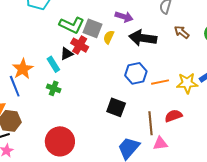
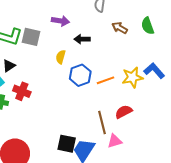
yellow semicircle: (109, 37) -> (61, 57), moved
black arrow: (143, 38) -> (82, 39), size x0.6
red cross: (80, 45) -> (22, 91), moved
black square: (116, 107) -> (67, 144), moved

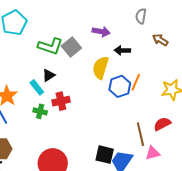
gray square: (31, 37) -> (71, 47), turned 36
yellow semicircle: (61, 57) -> (101, 68), size x1.6
orange line: (105, 80) -> (136, 82), moved, turned -48
red cross: (22, 91) -> (61, 101), turned -36

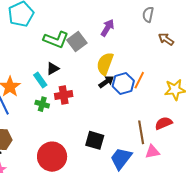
purple arrow: (101, 32) -> (107, 28), turned -72
black arrow: (122, 50) -> (106, 82), moved, turned 140
black square: (105, 155) -> (95, 140), moved

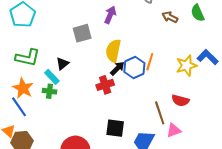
green L-shape: (56, 40) -> (28, 58), moved
gray square: (77, 42) -> (82, 33), turned 30
red cross: (64, 95) -> (105, 85), moved
green cross: (42, 104) -> (49, 91), moved
red semicircle: (164, 123) -> (180, 100), turned -132

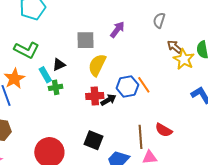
yellow semicircle: (113, 51) -> (97, 65), moved
orange line: (150, 62) -> (144, 85), turned -66
yellow star: (186, 66) -> (184, 59), moved, turned 30
black arrow: (117, 68) -> (108, 100), moved
green cross: (49, 91) -> (56, 87), moved, turned -32

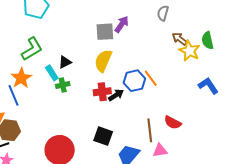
gray square: (86, 40) -> (105, 32), moved
green L-shape: (27, 50) -> (32, 49), turned -55

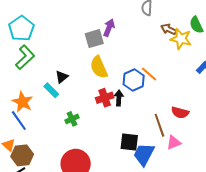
green L-shape: (32, 49) -> (25, 57), moved
yellow semicircle: (103, 61) -> (99, 67), turned -35
green cross: (63, 85) -> (72, 119), moved
black arrow: (116, 95) -> (119, 98), turned -42
black square: (103, 136) -> (129, 142), moved

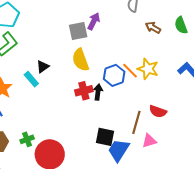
yellow star: (181, 39) -> (148, 69), moved
green cross: (72, 119) -> (27, 139), moved
brown line: (159, 125) -> (136, 122), turned 30

